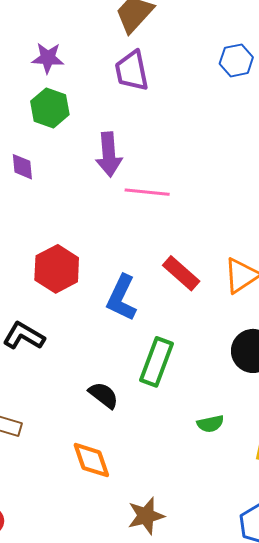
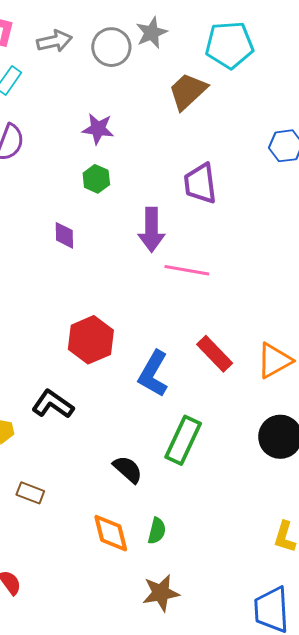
purple trapezoid: (132, 71) -> (200, 183), moved
green hexagon: (50, 108) -> (96, 179), size x0.7
green semicircle: (210, 424) -> (157, 531), moved, turned -68

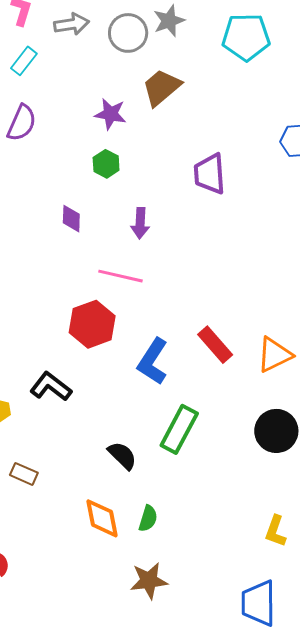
brown trapezoid: (188, 91) -> (161, 87), moved
purple arrow: (151, 230) -> (140, 223), moved, size x0.7
pink line: (187, 270) -> (121, 276), moved

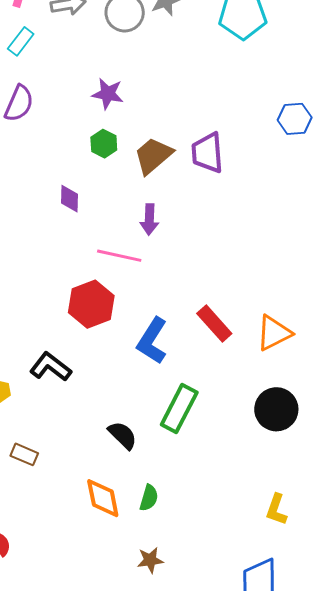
brown trapezoid: (161, 87) -> (153, 156), moved
purple arrow: (140, 223) -> (149, 219), moved
brown star: (149, 581) -> (150, 560), size x0.7

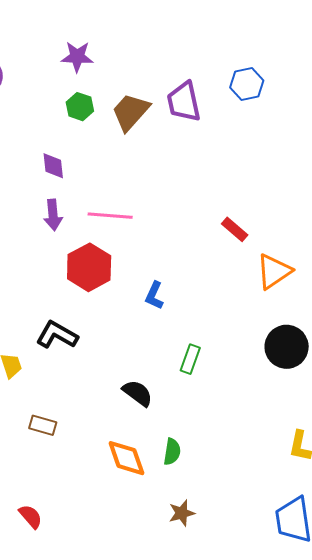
blue hexagon: (295, 119) -> (247, 84), moved
purple arrow: (149, 219) -> (53, 215), moved
red rectangle: (214, 323) -> (235, 229), moved, size x0.7
blue L-shape: (152, 341) -> (154, 296), size x0.6
green rectangle: (179, 409) -> (190, 359), size x0.6

